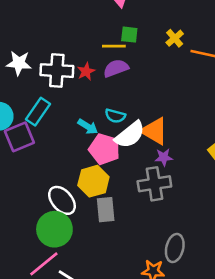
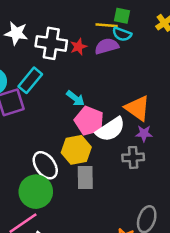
cyan semicircle: (115, 116) -> (122, 34), moved
white semicircle: (130, 135) -> (111, 129), moved
gray cross: (154, 184) -> (133, 157), size x0.7

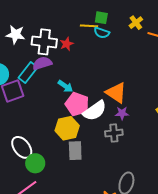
purple semicircle: (107, 46) -> (42, 63), moved
white ellipse: (45, 165) -> (22, 147), moved
green circle: (36, 192) -> (35, 163), size x0.7

